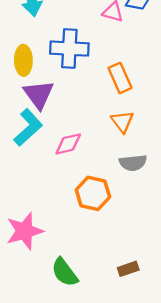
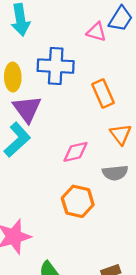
orange triangle: (122, 122) -> (121, 134), moved
pink diamond: (68, 144) -> (75, 152), moved

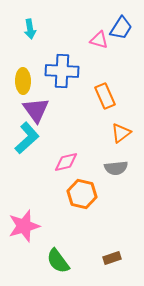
cyan arrow: (20, 20) -> (30, 29), size x0.7
orange triangle: (121, 134) -> (121, 133), turned 30
pink diamond: (75, 152) -> (66, 162), moved

